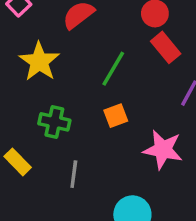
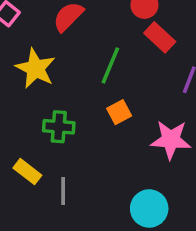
gray line: (74, 174) -> (63, 191), moved

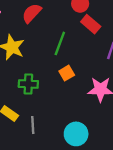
cyan circle: (149, 208) -> (76, 134), moved

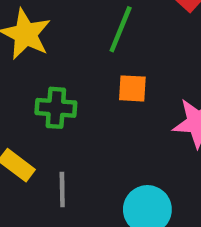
orange square: (67, 73) -> (132, 88), turned 32

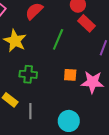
orange square: (132, 88) -> (70, 75), moved

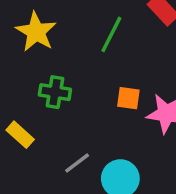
gray line: (30, 111) -> (77, 163), moved, turned 49

